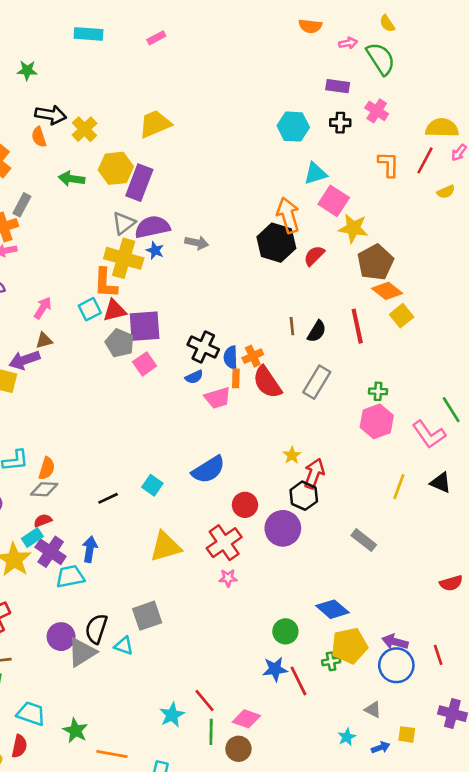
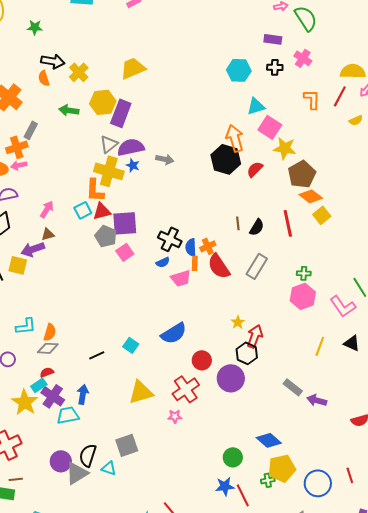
pink star: (228, 578) -> (175, 416), moved
purple arrow: (395, 642) -> (317, 400), moved

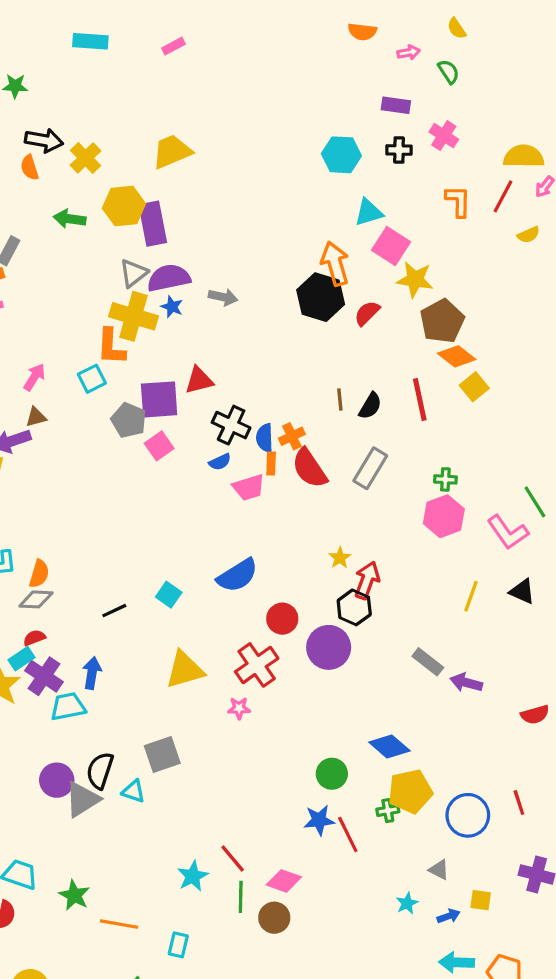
green semicircle: (306, 18) -> (449, 72), size x0.6
purple rectangle: (121, 113) -> (153, 224), turned -32
red triangle: (102, 211) -> (199, 380), moved

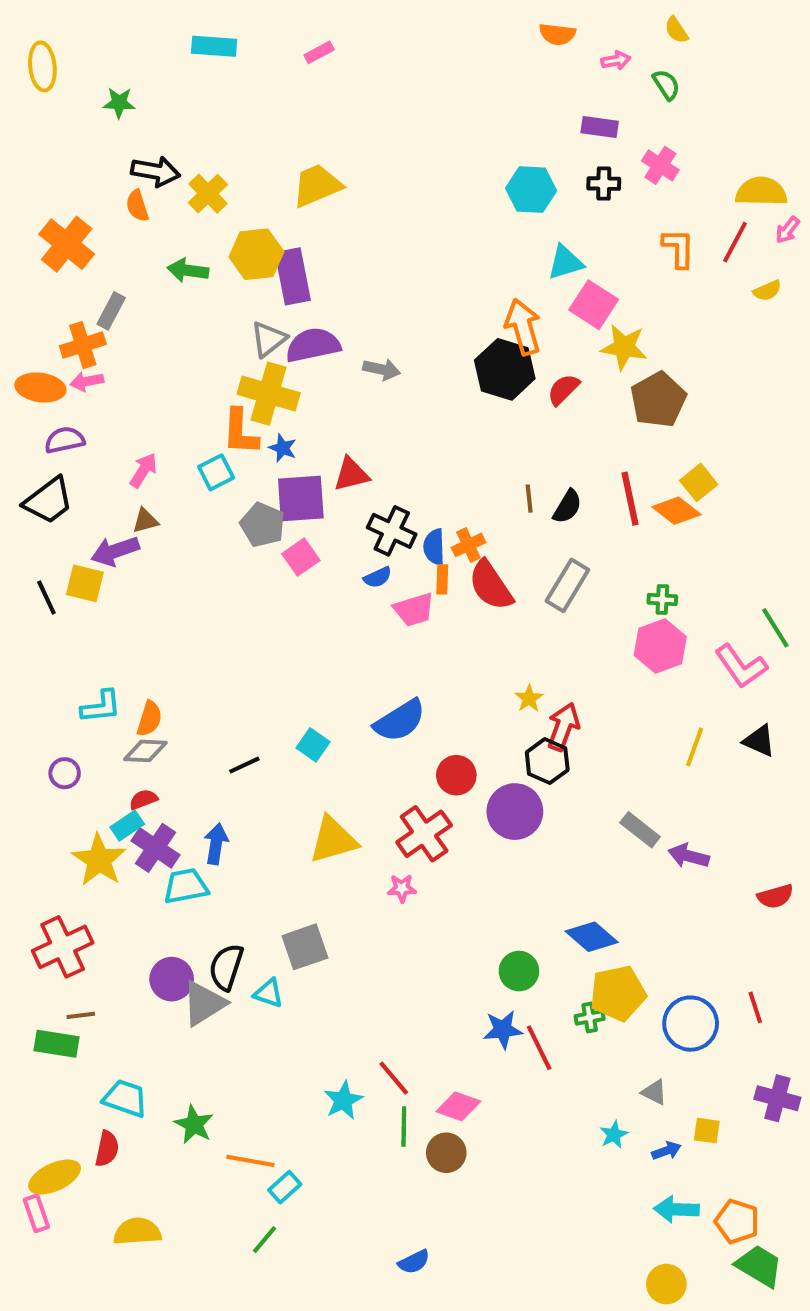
blue star: (172, 307) -> (283, 448), moved
orange diamond: (457, 356) -> (676, 511), moved
cyan rectangle: (178, 945) -> (285, 1187), moved, turned 35

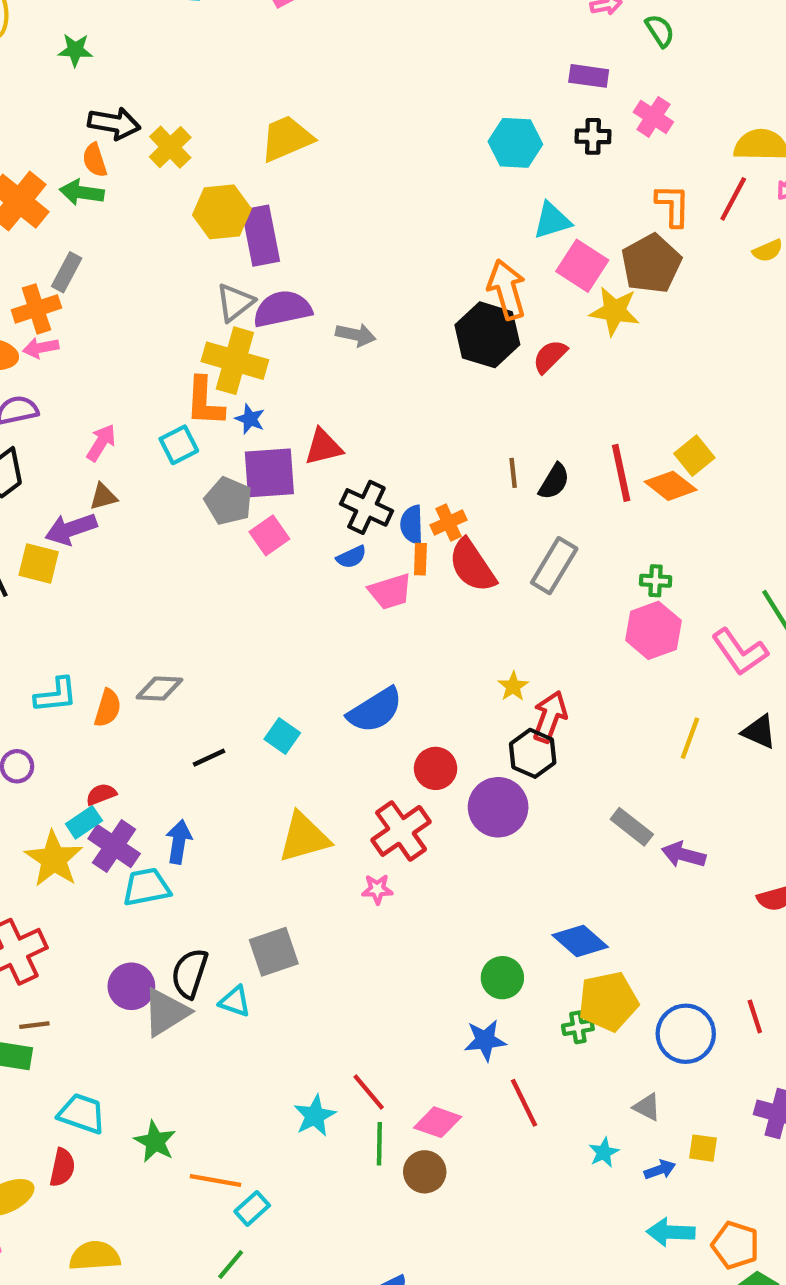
green arrow: (188, 270) -> (82, 192), moved
brown pentagon: (658, 400) -> (651, 264), moved
gray diamond: (145, 751) -> (159, 689), moved
red line: (539, 1048) -> (524, 1103), moved

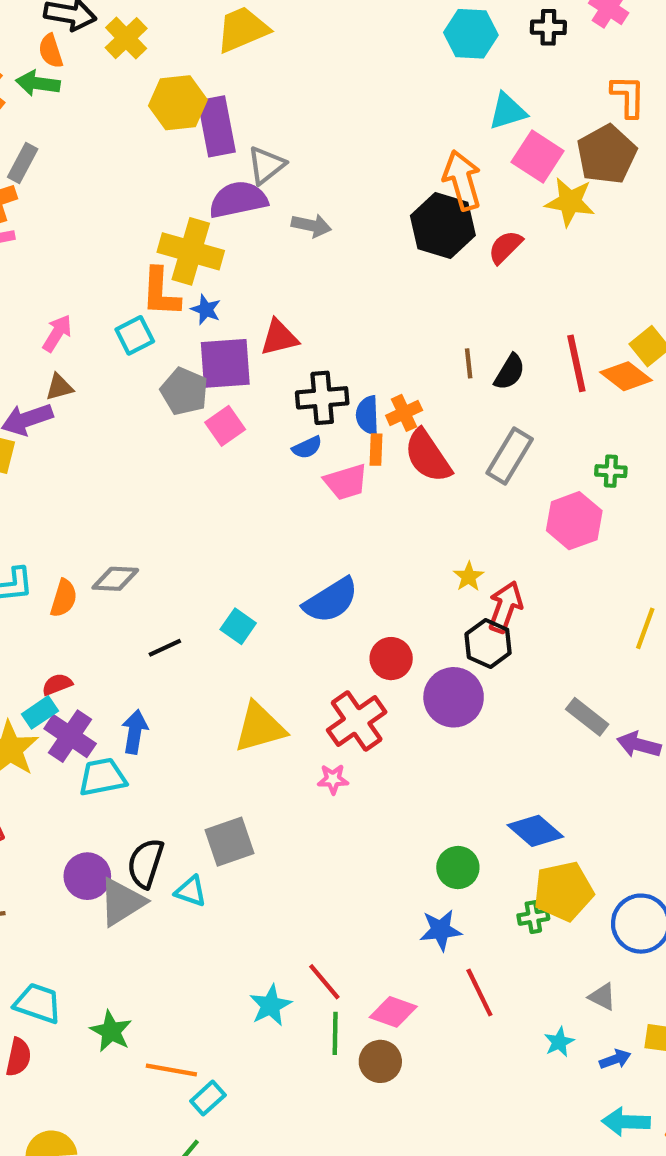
gray triangle: (235, 302) -> (266, 165), moved
black cross: (366, 507) -> (322, 398), turned -30
pink hexagon: (653, 630) -> (574, 521), moved

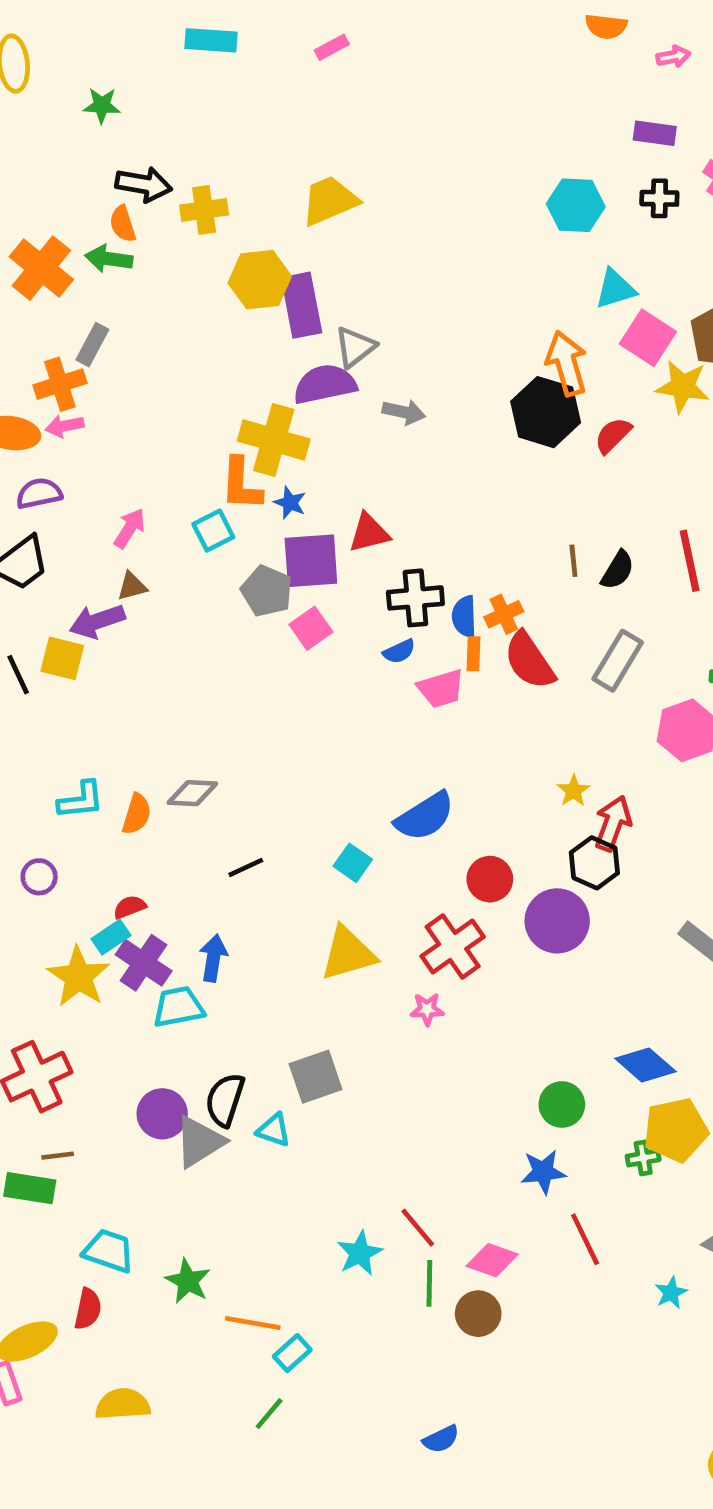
yellow cross: (126, 38) -> (204, 210), turned 36
cyan square: (238, 626) -> (353, 863), moved

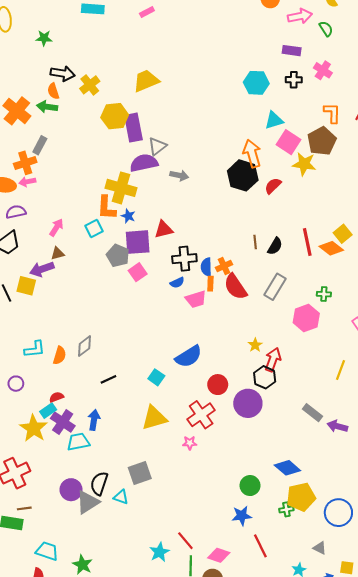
pink arrow: (673, 57) -> (300, 16), size x1.6
yellow cross: (204, 210) -> (90, 85), turned -30
gray diamond: (192, 793) -> (85, 346), turned -40

